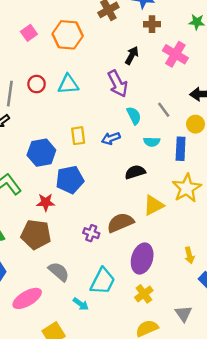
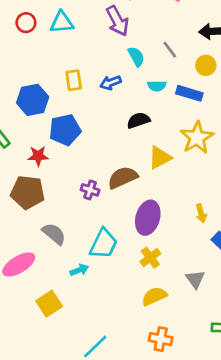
blue rectangle: (181, 149) -> (189, 93), turned -75
cyan arrow: (81, 304) -> (79, 270), turned -56

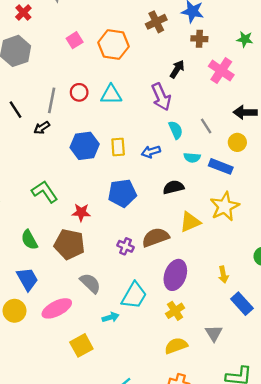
blue hexagon: (33, 100) -> (85, 146), moved
blue pentagon: (65, 130) -> (122, 193), moved

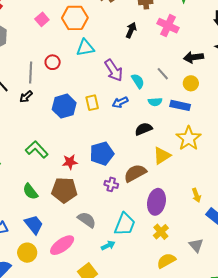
cyan triangle: (111, 94) -> (85, 48), moved
purple arrow: (161, 97) -> (114, 70), moved
blue pentagon: (122, 193) -> (102, 154), moved

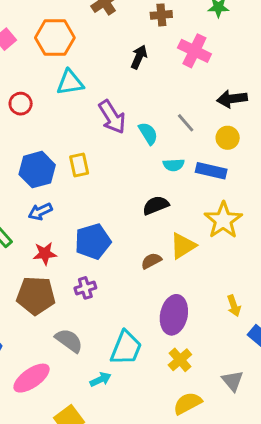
blue arrow: (120, 102) -> (40, 212), moved
brown semicircle: (135, 173) -> (151, 261), moved, size x0.6
purple cross: (111, 184) -> (85, 288), moved, turned -32

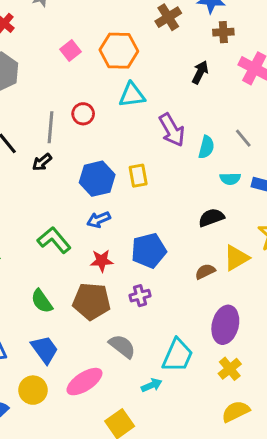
cyan semicircle: (148, 133) -> (206, 147), turned 45

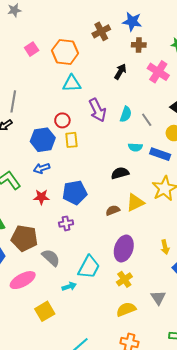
red circle: (83, 114) -> (62, 120), moved
cyan semicircle: (206, 147) -> (126, 114), moved
brown pentagon: (92, 301) -> (24, 238), moved

